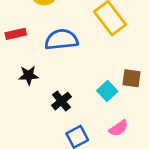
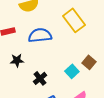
brown square: (132, 78) -> (89, 62), turned 32

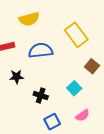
brown square: (89, 62) -> (92, 66), moved
black cross: (40, 78) -> (41, 96), turned -32

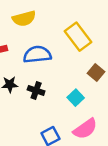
black cross: (41, 96) -> (36, 90), moved
pink semicircle: (83, 115) -> (85, 129), size x1.5

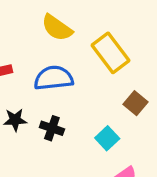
yellow semicircle: (24, 19) -> (57, 28), moved, turned 50

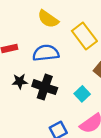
black cross: (52, 128) -> (45, 87), size x1.5

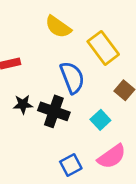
blue semicircle: (46, 53) -> (72, 78), moved, turned 75

